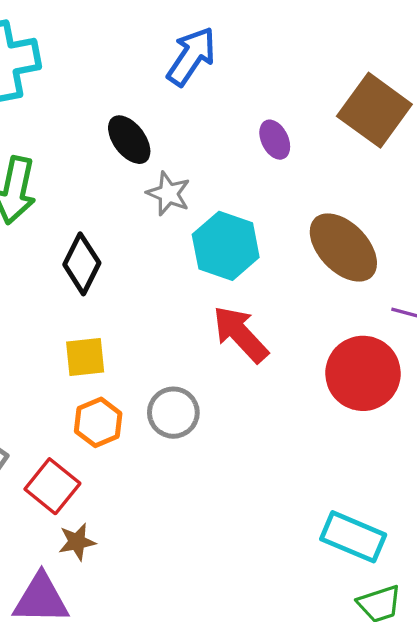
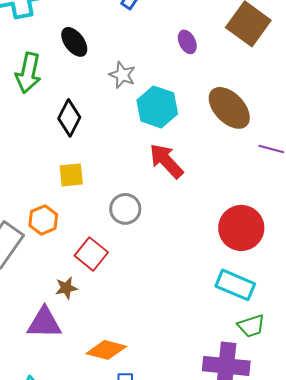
black ellipse: (129, 140) -> (74, 42), moved
red circle: (363, 373) -> (241, 228), moved
orange hexagon: (98, 422) -> (43, 220), moved
red square: (52, 486) -> (91, 254), moved

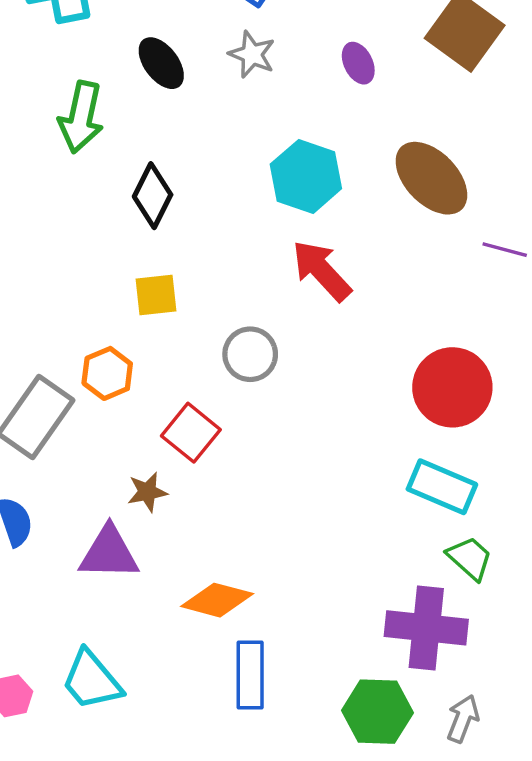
gray star: (122, 75) -> (252, 54), moved
green trapezoid: (251, 326) -> (470, 558), turned -120

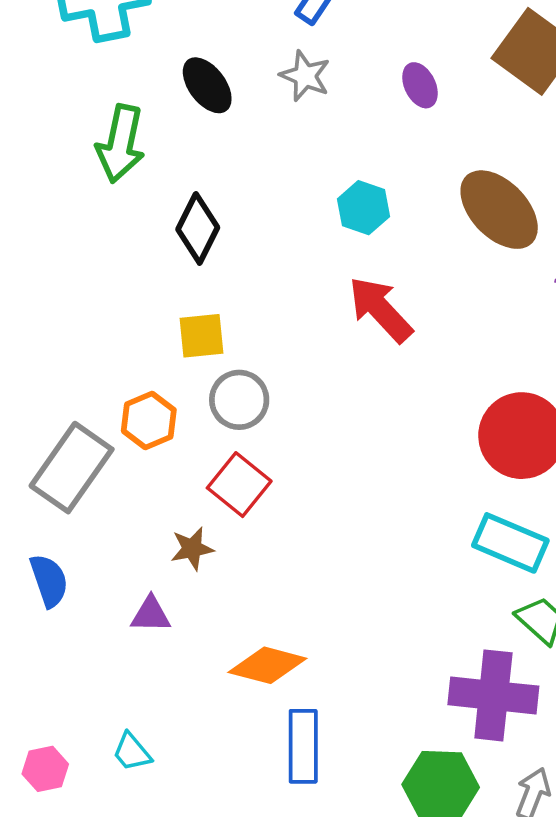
cyan hexagon: (306, 176) -> (363, 208), size x0.7
gray circle: (250, 354) -> (239, 400), moved
purple triangle: (109, 553) -> (151, 614), size x0.6
cyan trapezoid: (92, 680) -> (132, 752), size x0.6

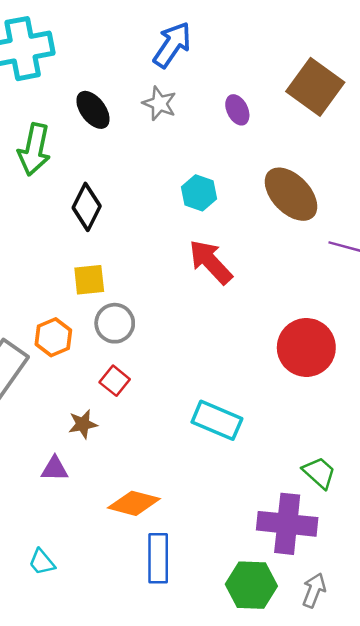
red square: (239, 485) -> (115, 381), size x0.7
cyan rectangle: (510, 543) -> (217, 420), moved

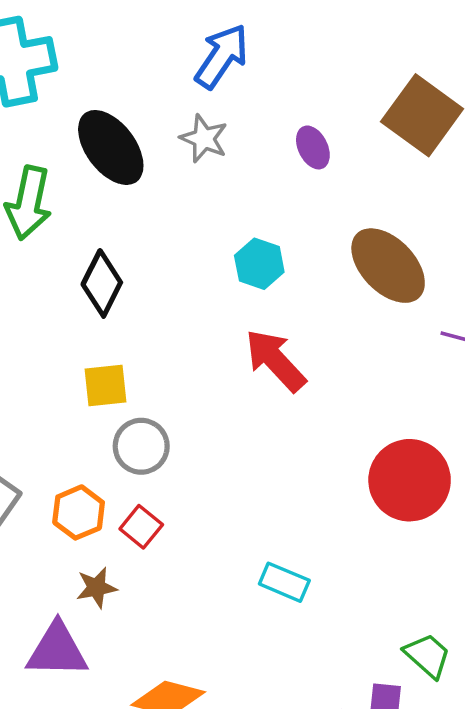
black ellipse: (93, 110) -> (111, 147), size x1.4
orange hexagon: (53, 337) -> (79, 512), moved
cyan rectangle: (217, 420) -> (284, 582), size x0.7
purple triangle: (55, 469) -> (57, 650), size x1.6

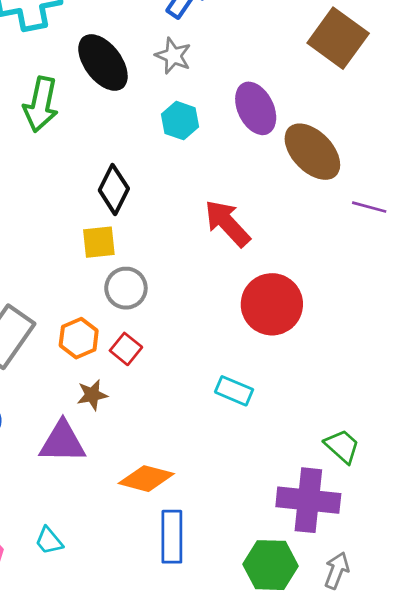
purple ellipse: (313, 147) -> (256, 108), moved, size x1.6
cyan hexagon: (259, 264) -> (180, 121), moved
black diamond: (102, 283) -> (114, 189), moved
red circle: (410, 480) -> (272, 304), moved

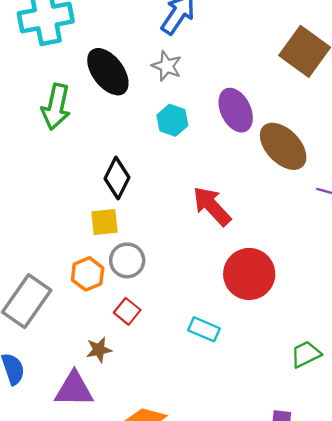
orange hexagon: (79, 338) -> (88, 274), moved
cyan rectangle: (234, 391) -> (204, 329), moved
green trapezoid: (342, 446) -> (306, 354), moved, turned -68

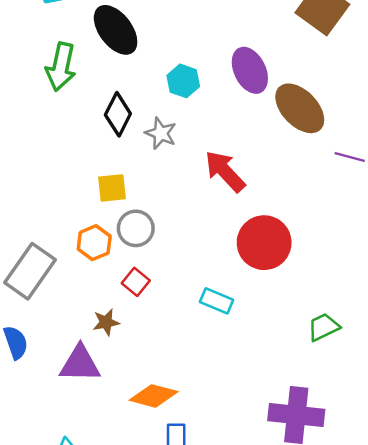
gray star: (167, 66) -> (161, 133), moved
black diamond: (117, 178) -> (118, 114), moved

